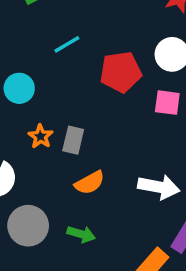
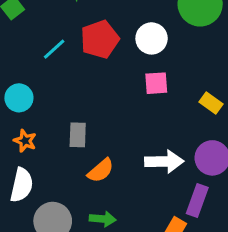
red pentagon: (121, 72) -> (100, 39), moved
orange star: (40, 136) -> (25, 141), moved

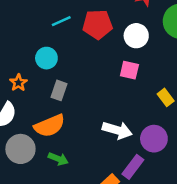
cyan circle: (19, 98) -> (46, 58), moved
orange semicircle: (101, 171) -> (50, 126), moved, size x1.4

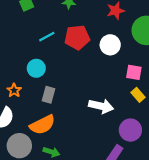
pink square: (129, 70) -> (134, 72), moved
white arrow: (117, 130) -> (101, 106), moved

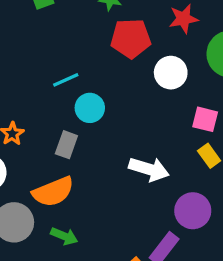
cyan line: (47, 37) -> (66, 80), moved
red pentagon: (77, 37) -> (131, 38), moved
cyan circle: (36, 68) -> (90, 108), moved

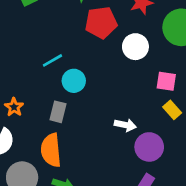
white arrow: (149, 169) -> (125, 125), size x0.7
orange semicircle: (53, 192) -> (51, 150), turned 112
purple circle: (193, 211) -> (149, 147), moved

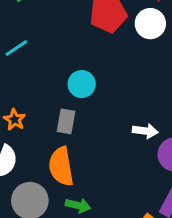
white circle: (135, 47) -> (150, 24), moved
cyan line: (53, 60) -> (16, 48), moved

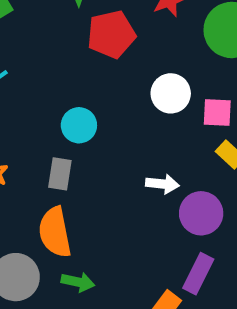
white circle: (150, 24) -> (171, 93), moved

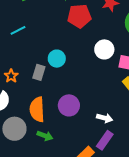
gray rectangle: (60, 174) -> (39, 72), moved
white arrow: (162, 184) -> (105, 118), moved
purple circle: (201, 213) -> (69, 105), moved

